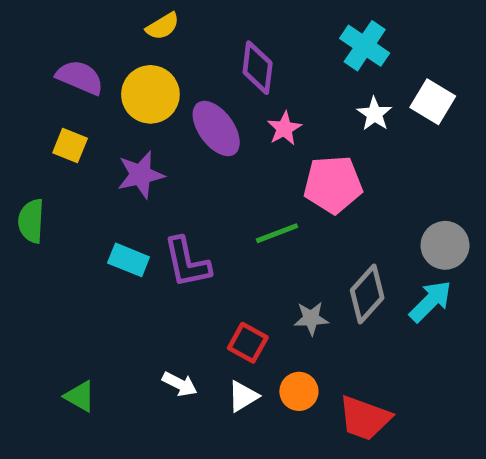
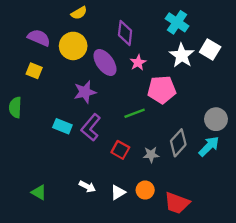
white star: (374, 114) -> (182, 55), size x1.5
purple star: (141, 175) -> (85, 92), moved
purple L-shape: (187, 262) -> (91, 127), turned 52
red square: (248, 343) -> (120, 150), moved

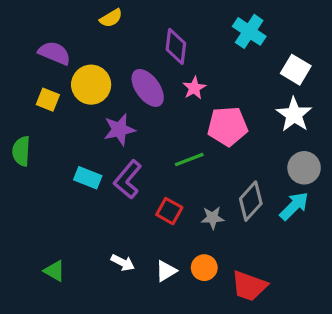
yellow circle: (73, 46) -> (91, 85), moved
white star: (182, 55) -> (294, 115), moved

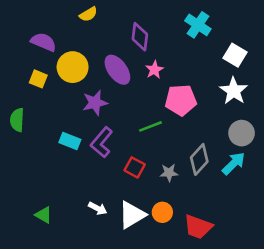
white triangle: (166, 271) -> (132, 215), size x1.6

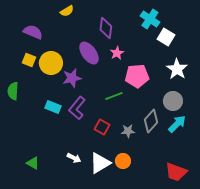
white square: (235, 55) -> (166, 37), moved
yellow circle: (73, 67) -> (51, 63), moved
gray circle: (242, 133) -> (173, 101), moved
red trapezoid: (198, 227) -> (176, 172), moved

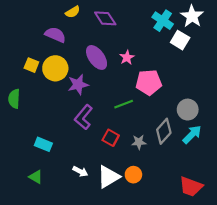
purple diamond: (106, 28) -> (105, 18), moved, turned -40
purple semicircle: (33, 32) -> (55, 35), moved
white star: (177, 69) -> (192, 16), moved
cyan rectangle: (53, 107) -> (43, 144), moved

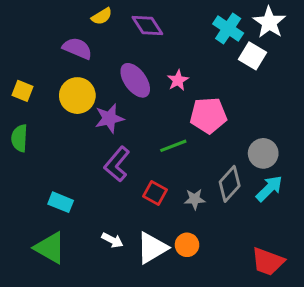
yellow square: (31, 65) -> (22, 91), moved
green triangle: (36, 177) -> (50, 248), size x1.6

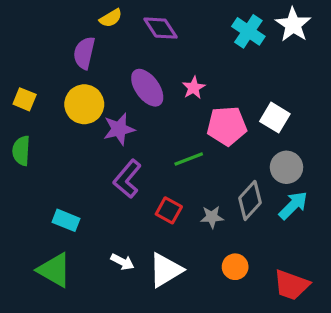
purple semicircle: (77, 48) -> (84, 53), turned -100
white square: (253, 56) -> (275, 118), moved
orange circle: (187, 245) -> (235, 267), moved

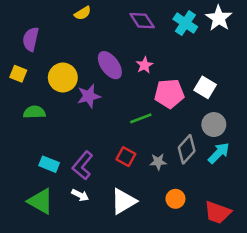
purple diamond: (160, 28) -> (142, 21), moved
purple semicircle: (84, 53) -> (31, 39), moved
green semicircle: (21, 151) -> (34, 112), moved, turned 85
purple L-shape: (127, 179) -> (83, 165), moved
white arrow: (122, 262) -> (80, 195), moved

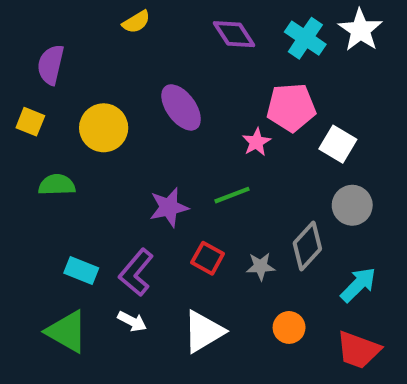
pink star: (145, 65) -> (256, 142), moved
pink pentagon: (169, 94) -> (291, 107), moved
purple star: (89, 96) -> (169, 207), moved
cyan arrow: (219, 153) -> (358, 285), moved

